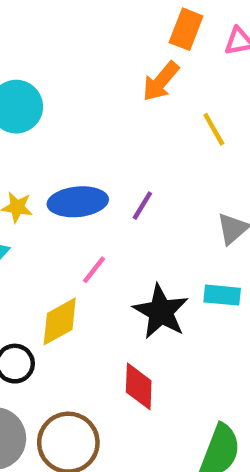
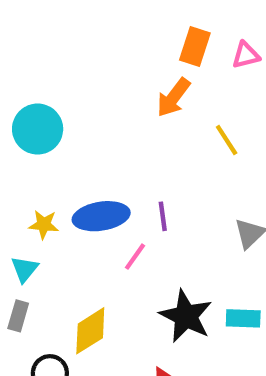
purple line: (142, 206) -> (163, 216), turned -36
pink line: (94, 270) -> (135, 257), moved
cyan rectangle: (222, 295) -> (243, 318), moved

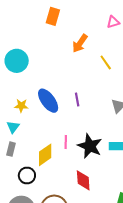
orange rectangle: (195, 46) -> (53, 16), moved
blue ellipse: (101, 216) -> (48, 101), turned 65
pink line: (135, 257) -> (66, 142), moved, turned -32

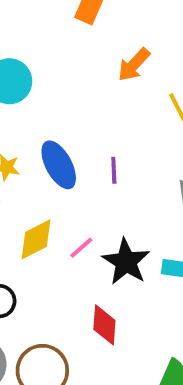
pink line: (66, 142) -> (81, 248), turned 40
yellow diamond: (45, 155) -> (36, 239), moved

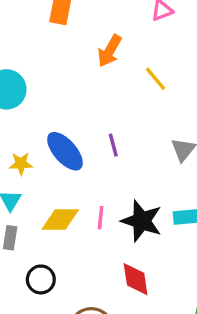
yellow diamond: (36, 239) -> (60, 219), turned 39
pink line: (81, 248) -> (101, 218), turned -30

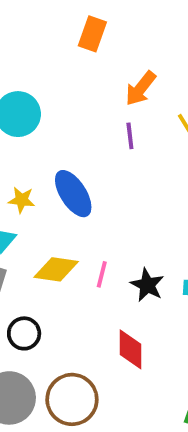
purple line: (113, 145) -> (130, 136), moved
black star: (142, 221) -> (147, 285), size x0.7

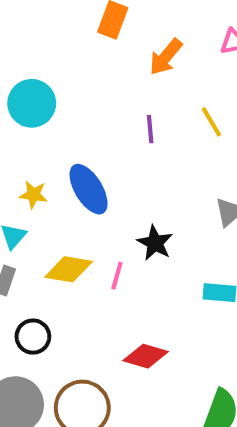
orange arrow: (141, 88) -> (166, 57), moved
black star: (147, 285) -> (155, 243), moved
red diamond: (130, 349) -> (146, 356), turned -75

